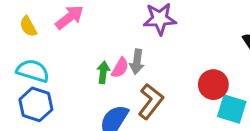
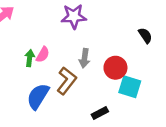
gray arrow: (137, 62) -> (84, 58), moved

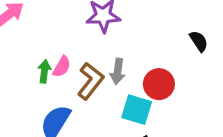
brown L-shape: (67, 81) -> (90, 81), moved
cyan square: (130, 87) -> (137, 110), moved

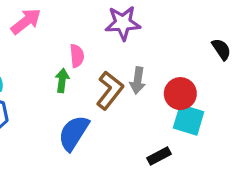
pink semicircle: (62, 67) -> (77, 56), moved, turned -35
cyan square: (137, 110) -> (189, 120), moved

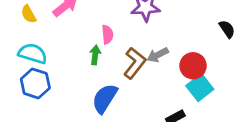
gray arrow: (138, 80) -> (158, 55), turned 55
cyan square: (189, 120) -> (200, 88), turned 35

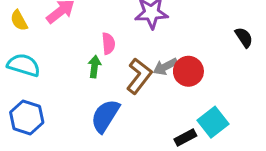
red circle: (193, 66) -> (188, 71), moved
blue hexagon: (35, 83) -> (27, 117), moved
cyan square: (200, 88) -> (213, 122), moved

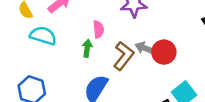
cyan semicircle: (24, 65) -> (43, 36), moved
gray arrow: (165, 67) -> (145, 48), turned 48

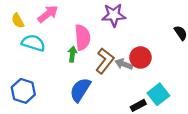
pink semicircle: (98, 29) -> (82, 37), size x1.6
gray arrow: (145, 48) -> (124, 64), moved

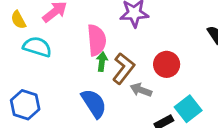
green arrow: (72, 54) -> (102, 62), moved
gray arrow: (124, 64) -> (141, 90), moved
blue semicircle: (80, 90) -> (94, 103), turned 115

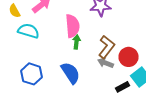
red circle: (167, 64) -> (128, 57), moved
brown L-shape: (123, 68) -> (106, 47), moved
blue hexagon: (25, 105) -> (32, 74), moved

